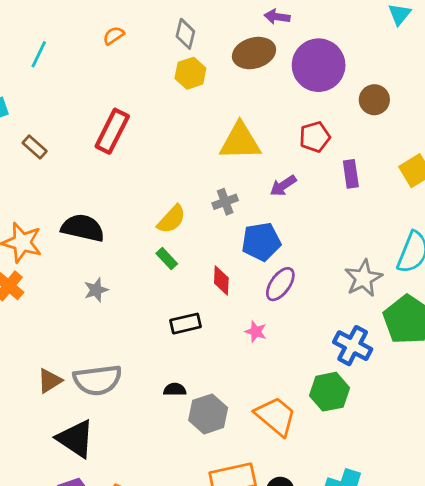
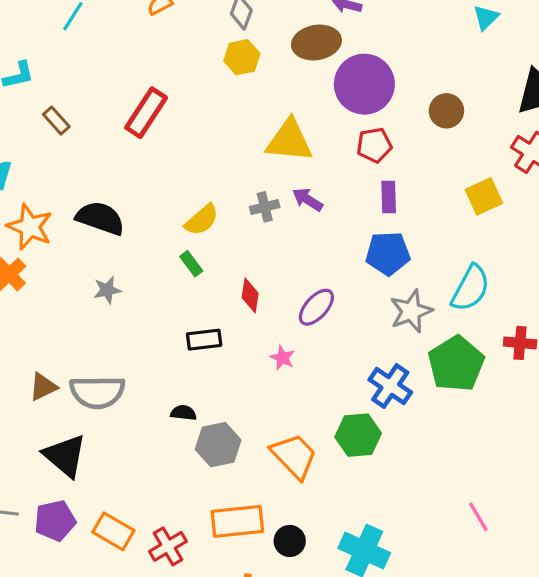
purple circle: (319, 65) -> (364, 84), moved
purple rectangle: (351, 174) -> (389, 197), moved
purple arrow: (283, 186) -> (308, 200), moved, turned 60
blue pentagon: (261, 242) -> (388, 253), moved

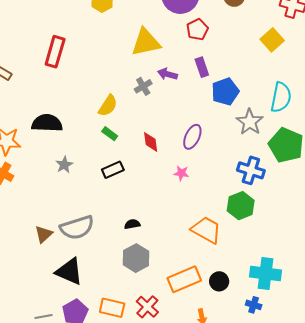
purple rectangle: (389, 197) -> (202, 67), moved
black rectangle: (204, 340) -> (113, 170), moved
gray hexagon: (218, 445) -> (136, 258), moved

